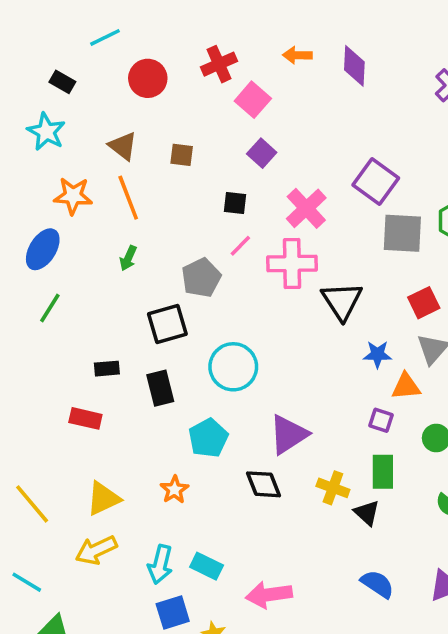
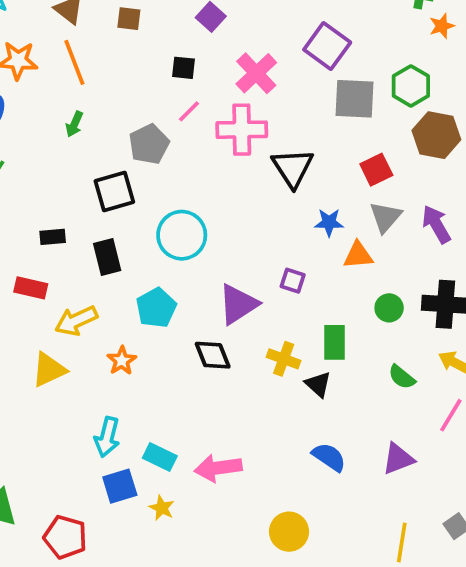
purple square: (381, 420) -> (293, 281), moved
yellow arrow: (96, 550) -> (76, 321), moved
cyan rectangle: (207, 566) -> (160, 457), moved

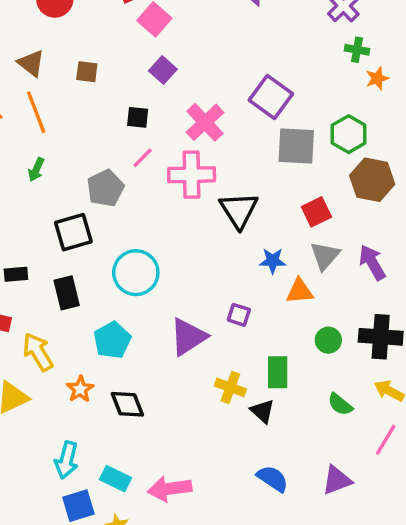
yellow arrow: (76, 321) -> (38, 352), turned 84
black diamond: (213, 355) -> (127, 404), moved

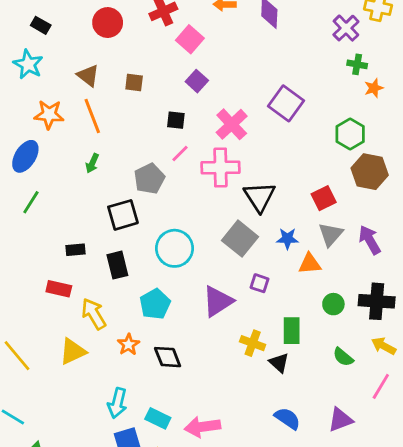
gray square: (296, 146) -> (240, 239), moved, turned 36

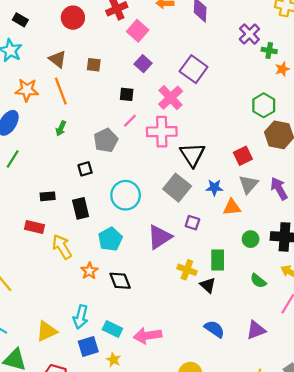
purple cross: (346, 28) -> (249, 34), moved
purple square: (286, 103) -> (194, 69), moved
black square: (123, 215) -> (85, 169), size x0.6
yellow triangle: (73, 351) -> (47, 331), moved

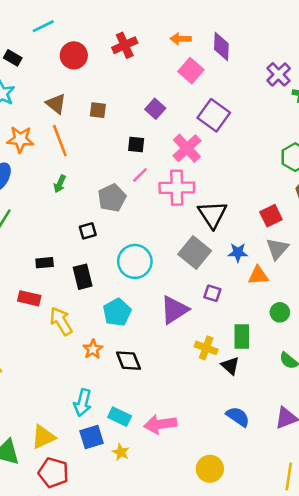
pink square: (138, 31) -> (191, 71), moved
yellow triangle: (47, 331) -> (43, 437), moved

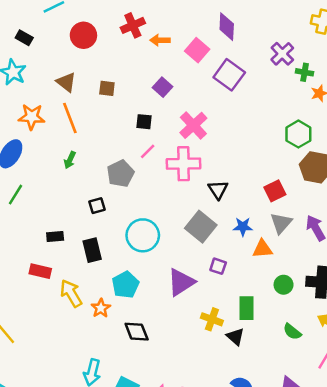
orange arrow: (181, 39) -> (160, 40), moved
purple square: (214, 115) -> (229, 75), moved
black triangle: (212, 214) -> (218, 190), size x0.7
orange star: (93, 349) -> (101, 308), moved

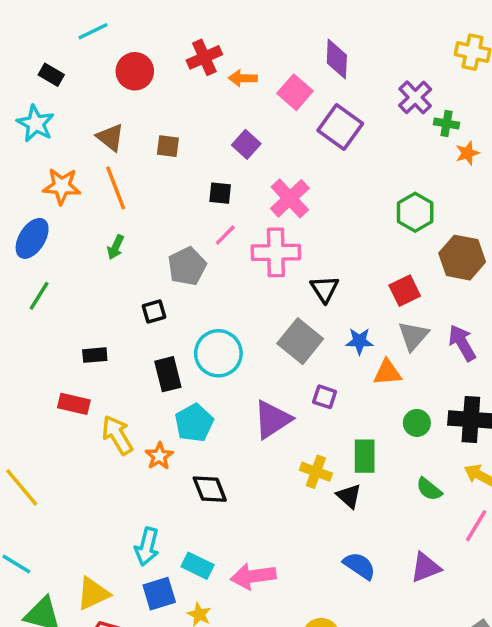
green hexagon: (298, 134) -> (415, 212), moved
black rectangle: (92, 250) -> (168, 374), moved

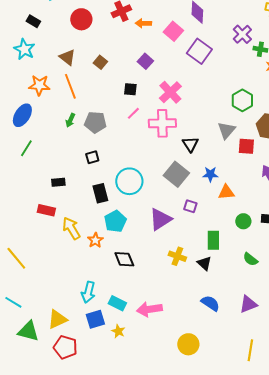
brown square: (168, 146) -> (100, 62), turned 32
gray pentagon: (187, 266) -> (95, 122), moved, turned 30
red square: (405, 291) -> (246, 146), moved, turned 30
gray triangle: (413, 336) -> (226, 130), moved
yellow cross: (316, 472) -> (177, 256), moved

